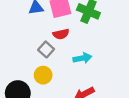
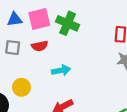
gray square: (46, 49) -> (13, 48), moved, turned -35

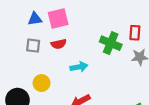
green cross: (68, 23) -> (111, 43), moved

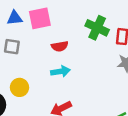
green cross: (111, 43) -> (97, 28), moved
red semicircle: (59, 44) -> (60, 46), moved

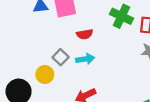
gray square: (12, 47) -> (61, 57), moved, turned 35

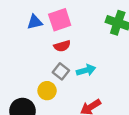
red semicircle: (85, 34) -> (62, 46), moved

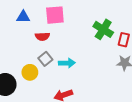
blue triangle: (35, 22) -> (23, 17), moved
red semicircle: (62, 46) -> (42, 36), moved

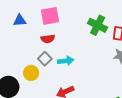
red semicircle: (42, 36) -> (48, 39), moved

